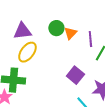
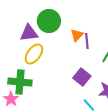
green circle: (56, 28) -> (49, 21), moved, size x1.5
purple line: (90, 39) -> (87, 41), moved

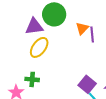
purple square: (82, 77) -> (87, 84), moved
green cross: (20, 82) -> (32, 79), moved, size x0.6

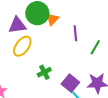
orange triangle: (82, 28) -> (52, 19), moved
green cross: (32, 79) -> (44, 72), moved, turned -32

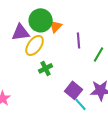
yellow ellipse: (22, 46) -> (35, 45), moved
green cross: (44, 72) -> (46, 68), moved

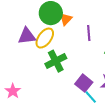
purple triangle: (21, 32) -> (27, 36), moved
green cross: (46, 68) -> (56, 61), size x1.5

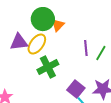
purple line: (89, 33) -> (86, 48), moved

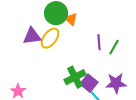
orange triangle: (58, 25) -> (71, 19), turned -32
green cross: (48, 67) -> (75, 77), moved

